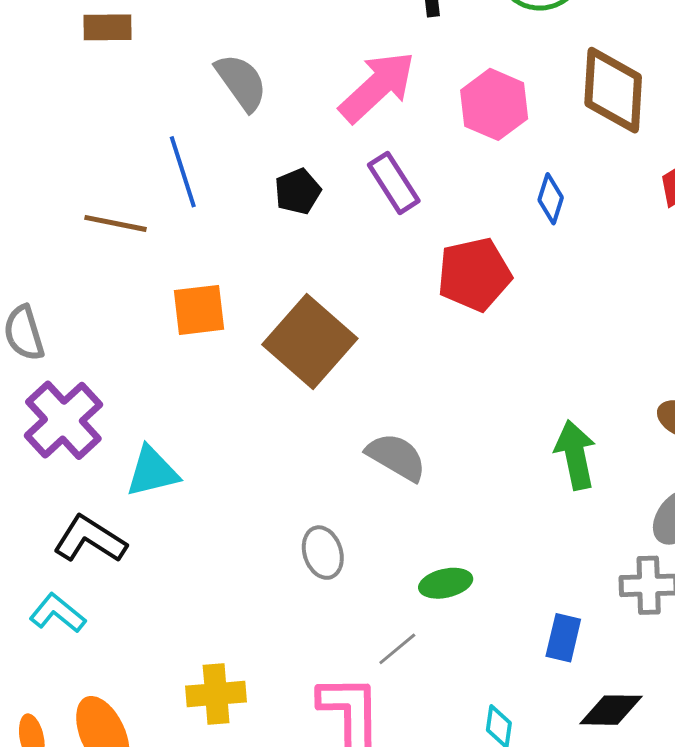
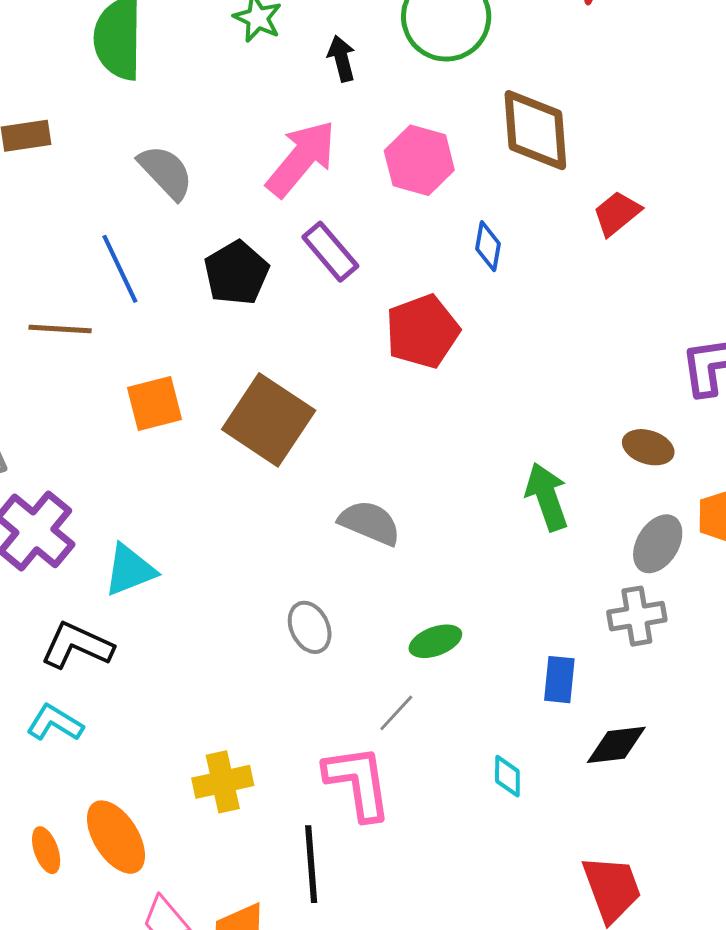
black pentagon: (298, 191) -> (236, 273), size x1.4

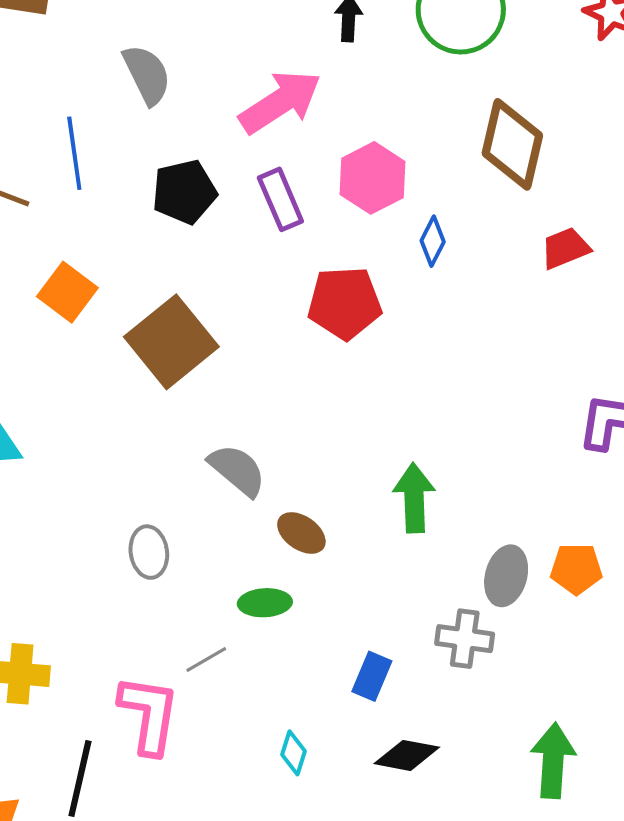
pink hexagon: (419, 160) -> (373, 178), moved
orange square: (154, 403) -> (67, 292), turned 34
brown ellipse: (648, 447) -> (301, 533), moved
gray ellipse: (658, 544) -> (506, 576), turned -34

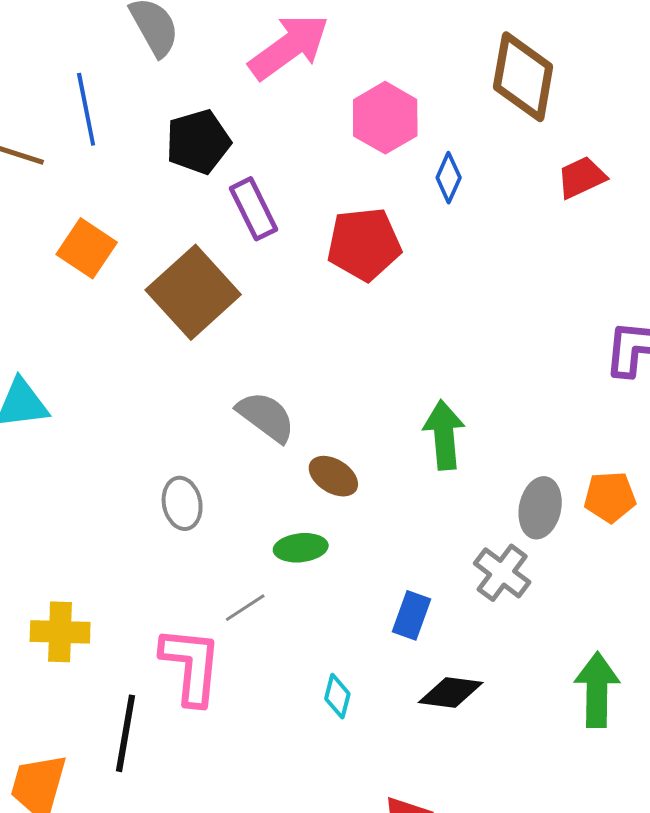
purple rectangle: (280, 199) -> (253, 209), moved
gray cross: (465, 639) -> (502, 573), turned 32

